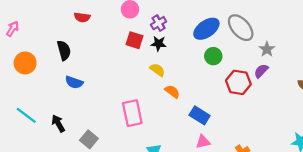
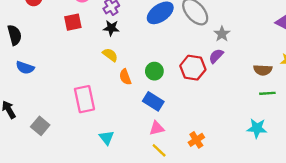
red square: (135, 40) -> (73, 22), moved, turned -30
green circle: (213, 56) -> (154, 71), moved
orange semicircle: (172, 91) -> (125, 77), turned -147

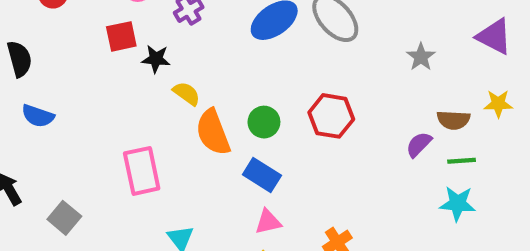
black star: (111, 28) -> (156, 59), moved
gray star: (222, 34) -> (421, 57), moved
purple semicircle: (216, 56) -> (419, 144), moved
orange semicircle: (125, 77) -> (213, 132), size x1.6
cyan star: (257, 128) -> (458, 204), moved

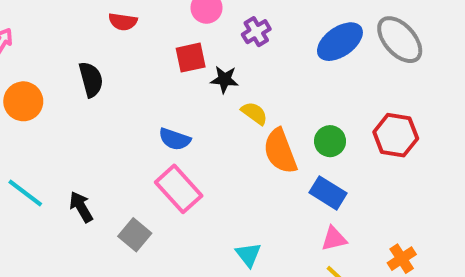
blue semicircle: (38, 116) -> (175, 139), moved
pink rectangle: (142, 171) -> (179, 189), moved, turned -30

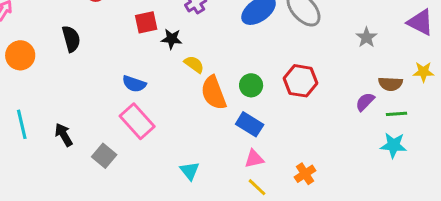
cyan line: (25, 193) -> (22, 124), turned 40

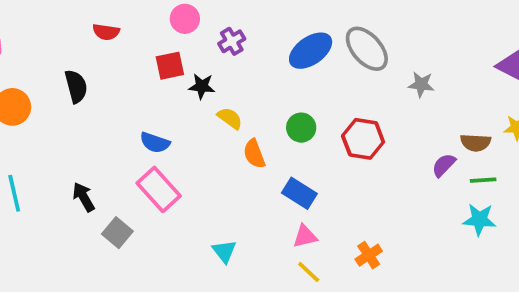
gray star: (366, 37) -> (421, 84), moved, turned -30
green circle: (251, 85) -> (301, 128), moved
orange semicircle: (214, 93) -> (254, 154), size x0.7
black arrow: (64, 135) -> (84, 197), moved

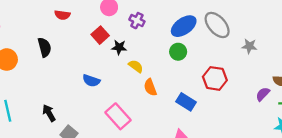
purple cross: (232, 41) -> (137, 21), turned -32
red square: (170, 66) -> (100, 35), turned -30
green circle: (301, 128) -> (178, 52), moved
pink rectangle: (159, 189) -> (118, 116), moved
blue rectangle: (299, 193) -> (186, 102), moved

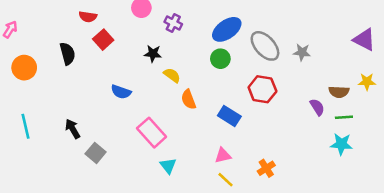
gray ellipse: (217, 25) -> (265, 46), moved
red square: (100, 35) -> (103, 40), moved
purple semicircle: (263, 94) -> (317, 107), turned 104

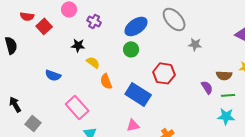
red square: (103, 40) -> (44, 26), moved
gray ellipse: (265, 46) -> (174, 19), moved
blue rectangle: (229, 116) -> (138, 94), size x1.4

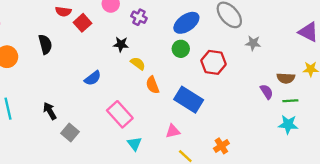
red hexagon: (164, 73) -> (214, 62), moved
blue semicircle: (53, 75) -> (93, 78), turned -56
pink triangle: (133, 125) -> (173, 131), moved

